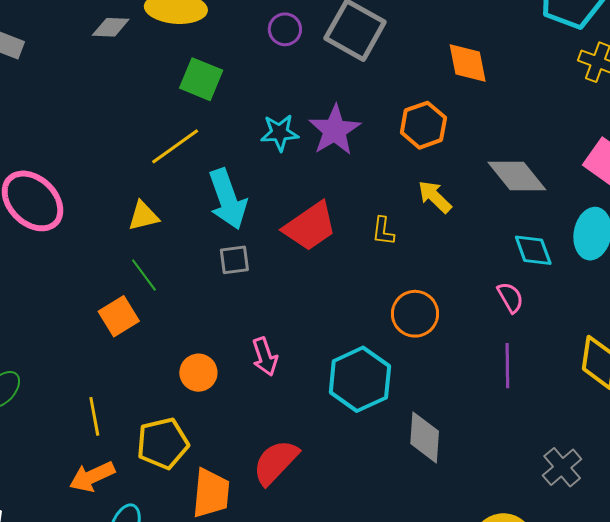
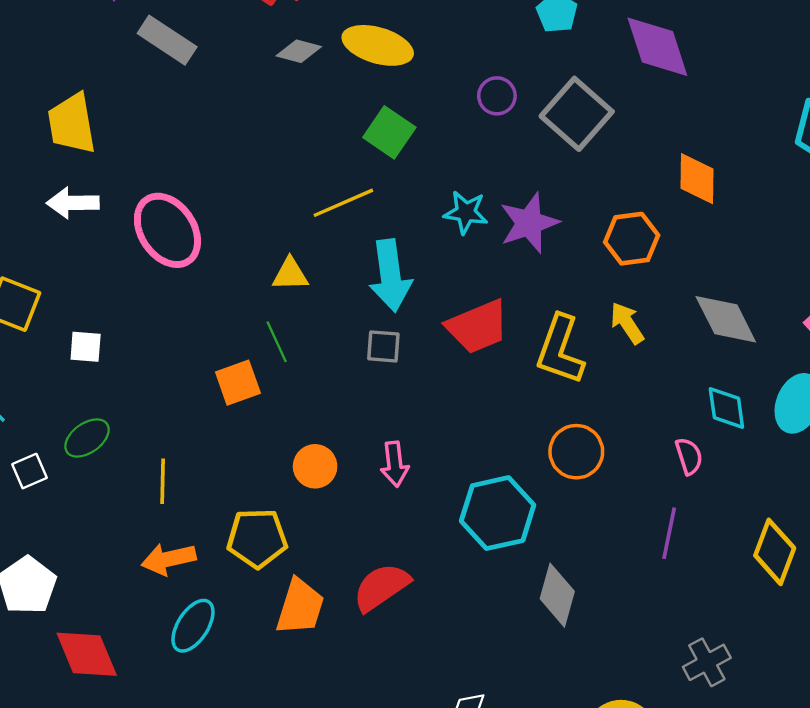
yellow L-shape: (383, 231) -> (560, 350), size x2.0
yellow line: (94, 416) -> (163, 481), moved

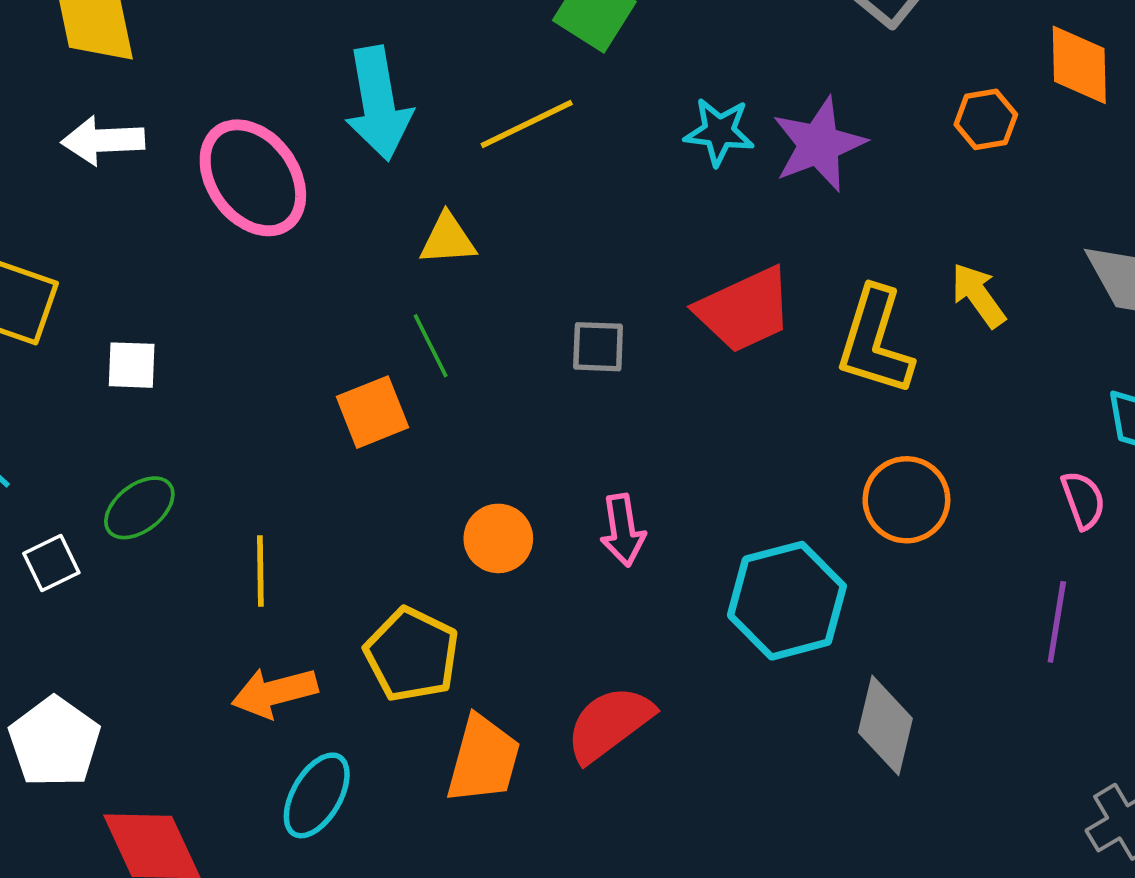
orange hexagon: (632, 239) -> (986, 119), moved, size x0.7
cyan arrow: (390, 276) -> (378, 103), moved
yellow pentagon: (257, 538) -> (412, 655), turned 30

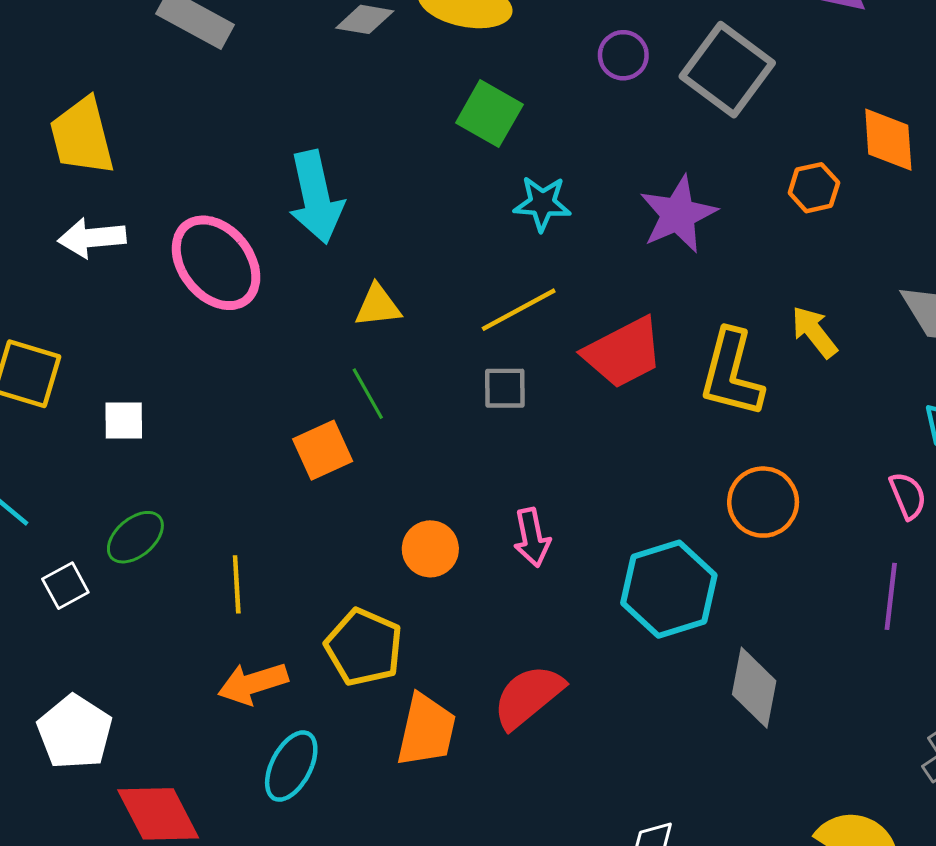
yellow line: (527, 124) -> (519, 310), moved
cyan star: (719, 132) -> (542, 203), moved

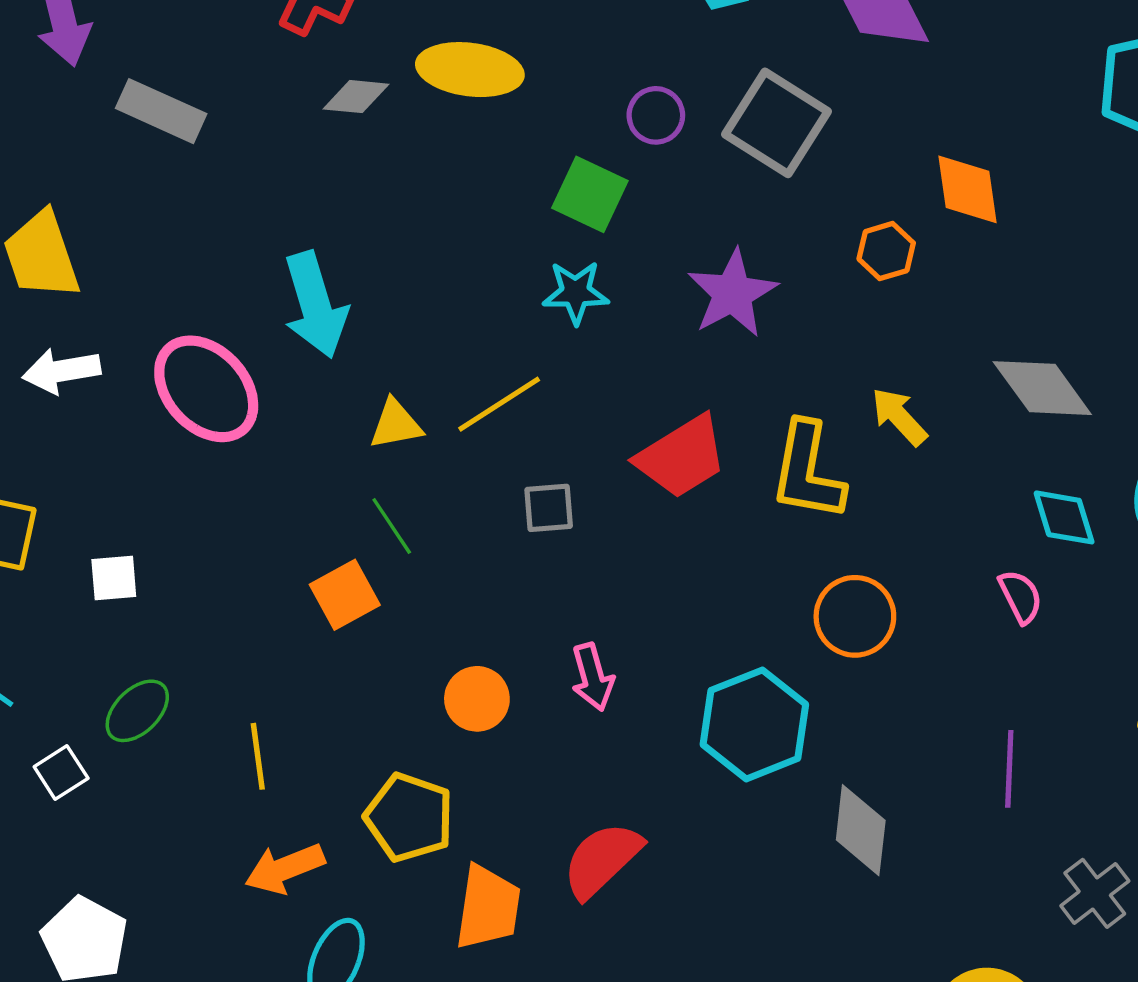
green square: (489, 114) -> (590, 194), moved
yellow line: (519, 310) -> (499, 404), moved
purple line: (891, 596) -> (1009, 769), moved

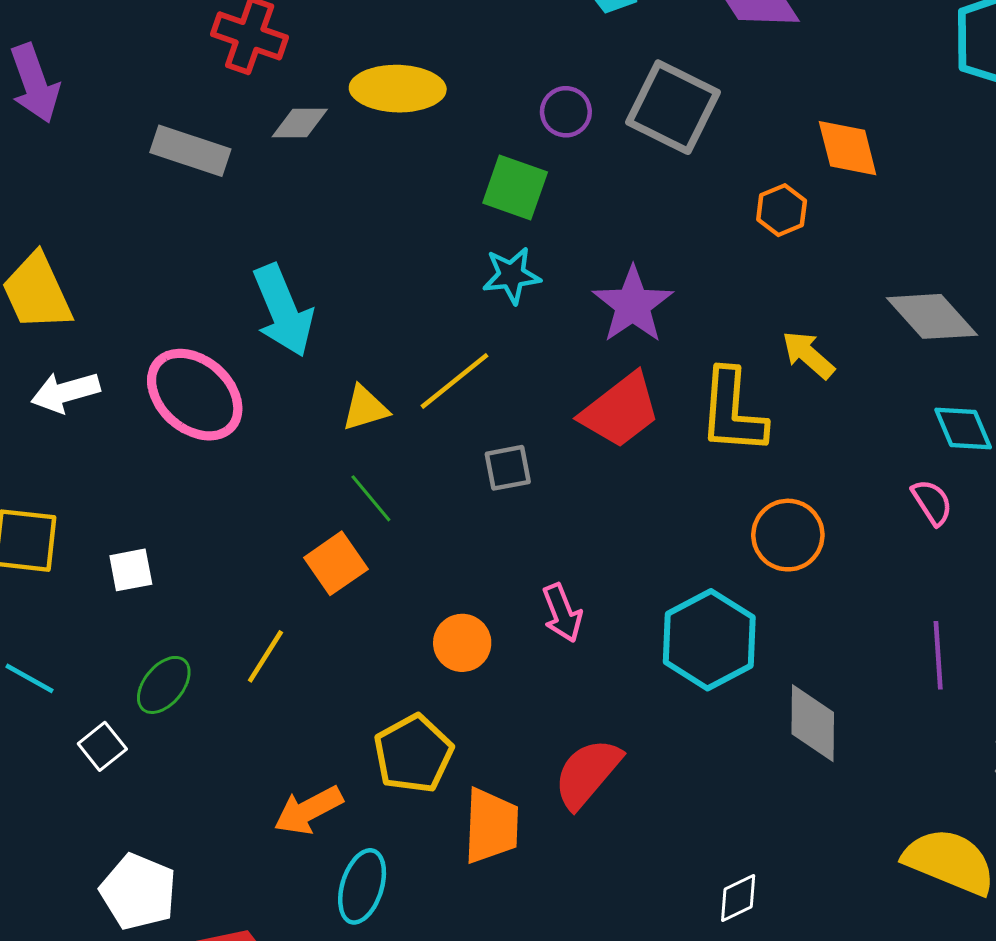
gray rectangle: (161, 111) -> (190, 151), moved
purple star: (732, 293) -> (633, 305), moved
yellow line: (258, 756) -> (265, 656), moved, turned 46
yellow pentagon: (409, 817) -> (413, 754), turned 30

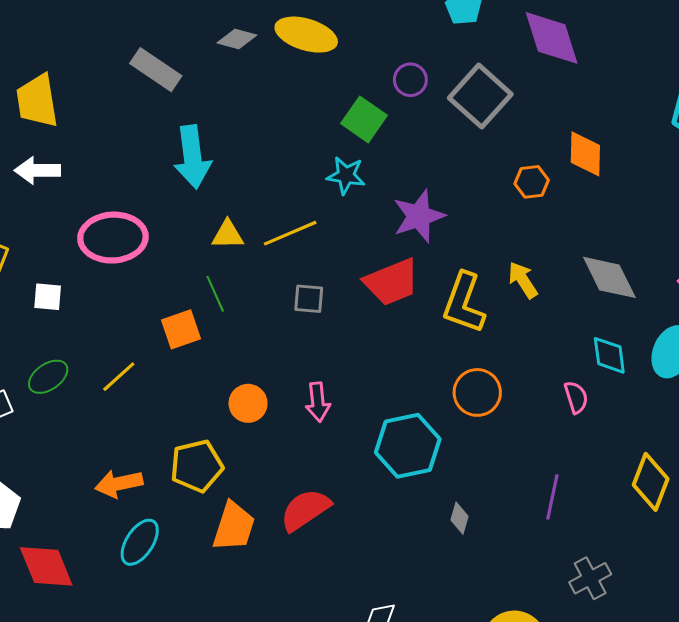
gray rectangle: (190, 151) -> (156, 70), moved
pink ellipse: (195, 395) -> (113, 238), moved, turned -60
gray diamond: (813, 723) -> (459, 518), size x0.6

